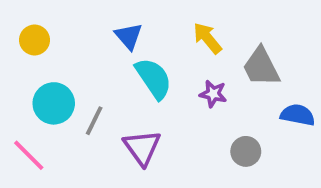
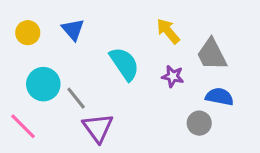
blue triangle: (129, 36) -> (73, 30), moved
blue semicircle: (298, 115) -> (219, 97), moved
gray line: (94, 121) -> (76, 98), turned -65
purple triangle: (142, 148) -> (98, 128), moved

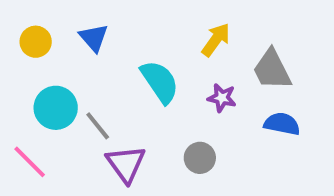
yellow arrow: (168, 31) -> (216, 40), turned 76
gray circle: (199, 123) -> (200, 158), moved

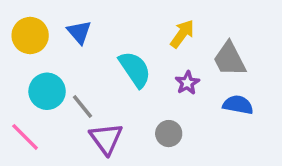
yellow circle: (36, 42) -> (30, 35), size x1.4
purple star: (222, 98) -> (187, 83), turned 30

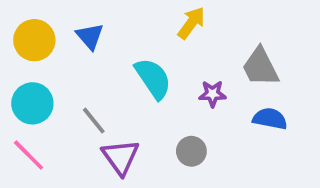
yellow arrow: (182, 34) -> (191, 23), moved
purple star: (187, 83) -> (212, 94), turned 30
cyan circle: (47, 91) -> (32, 103), moved

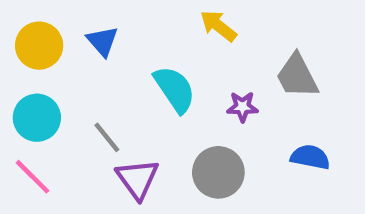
yellow arrow: (191, 23) -> (218, 26), turned -88
blue semicircle: (270, 119) -> (310, 157), moved
gray circle: (191, 151) -> (218, 172), size x1.5

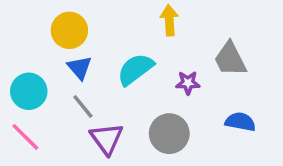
yellow arrow: (218, 26) -> (169, 20), turned 48
blue triangle: (102, 41) -> (80, 68), moved
yellow circle: (39, 46) -> (69, 30), moved
cyan semicircle: (175, 89) -> (135, 69), turned -93

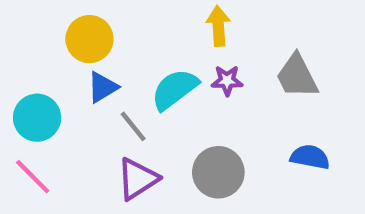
blue triangle: (80, 68) -> (103, 87), turned 40
purple star: (188, 83) -> (227, 81), moved
gray line: (83, 107) -> (133, 126), moved
purple triangle: (107, 139) -> (138, 179), turned 33

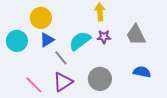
cyan circle: (37, 118) -> (17, 41), moved
pink line: (33, 177) -> (34, 85), moved

